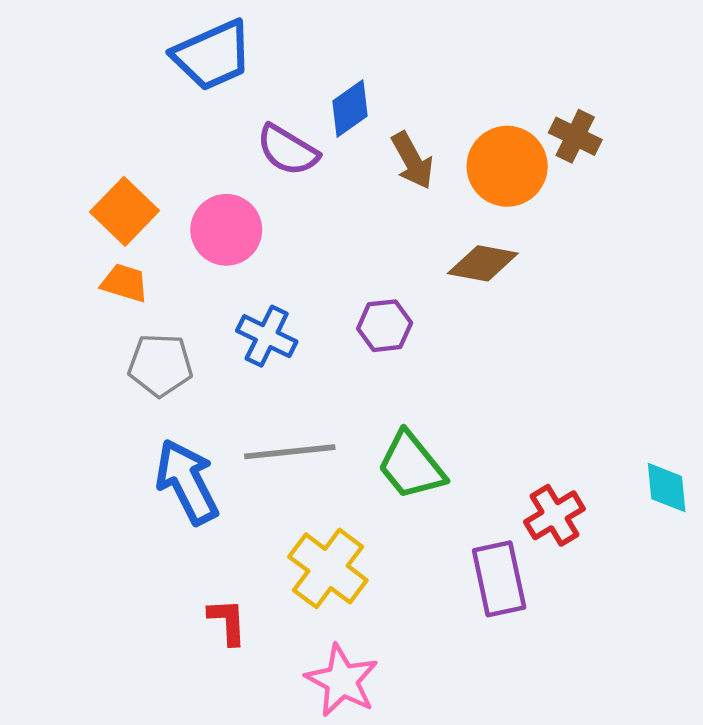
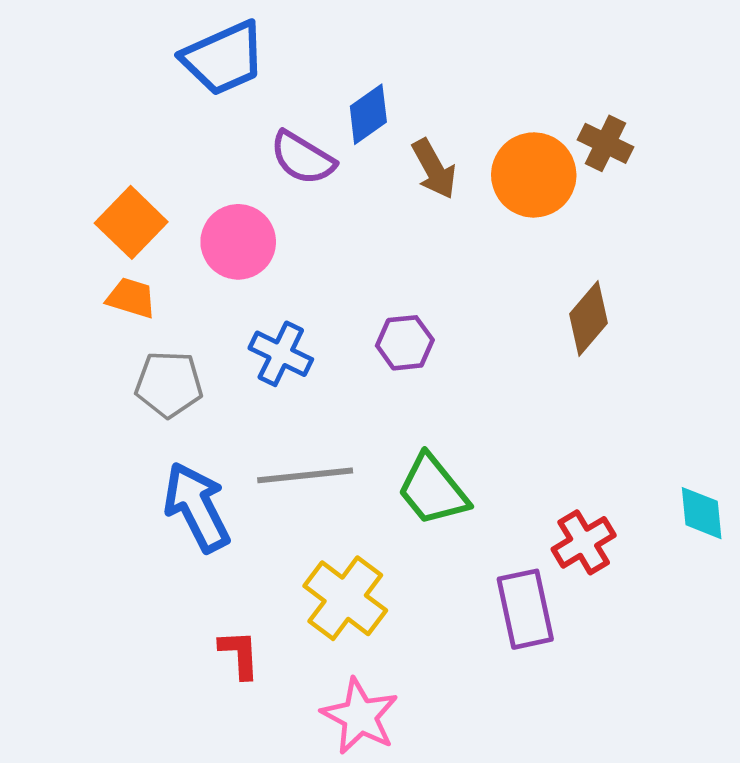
brown diamond: (483, 263) -> (588, 318), moved, turned -60

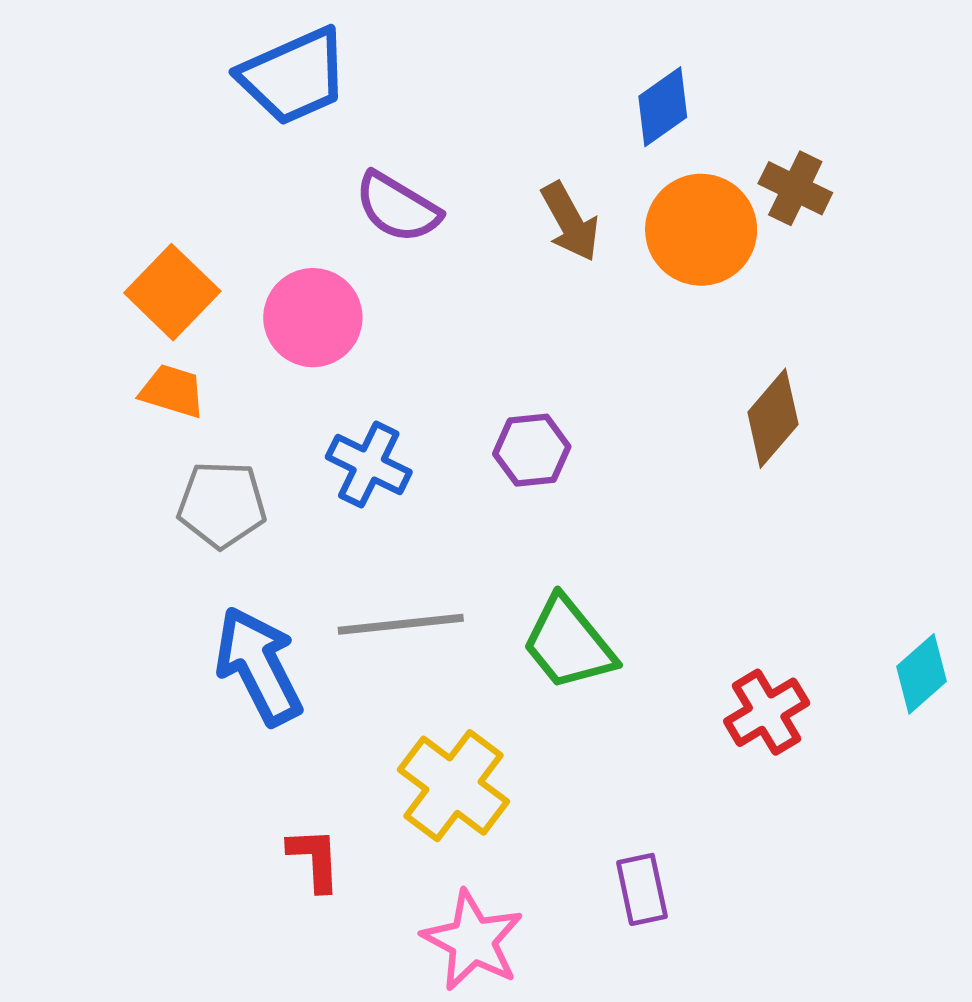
blue diamond: (368, 114) -> (663, 107), moved
cyan diamond: (702, 513) -> (922, 674), turned 54
purple rectangle: (525, 609) -> (642, 889), moved, size x0.7

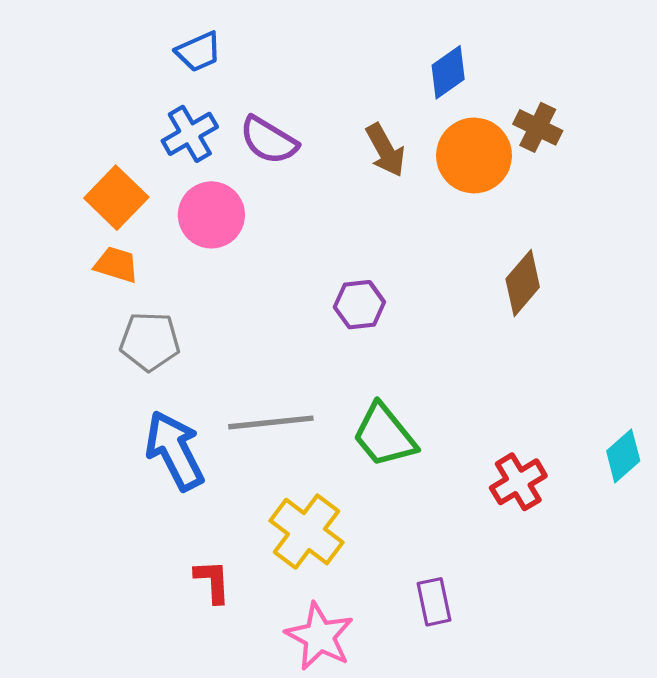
blue trapezoid: (294, 76) -> (198, 52), size x0.6
blue cross: (369, 465) -> (190, 134), moved, turned 34

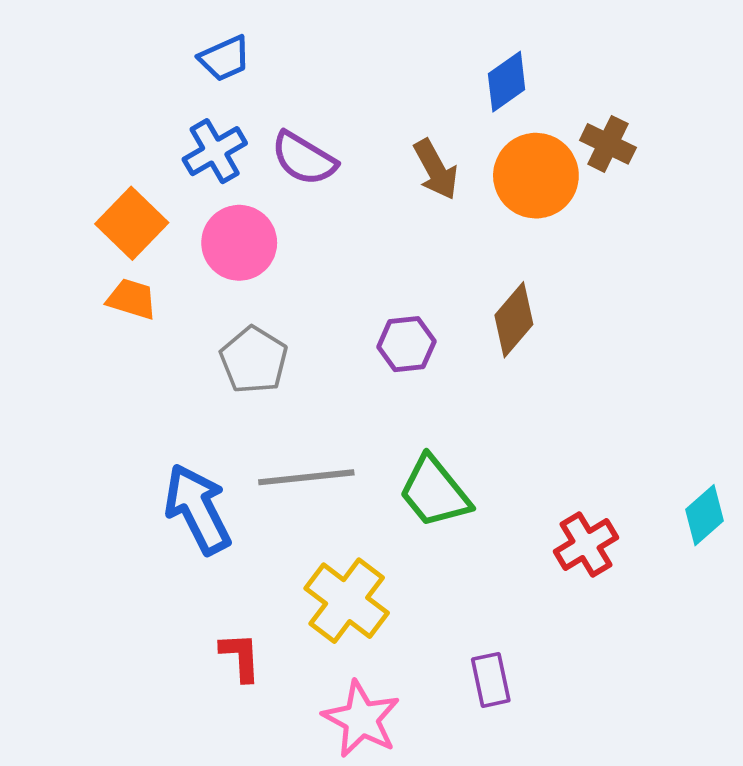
brown diamond: (523, 283) -> (514, 320), moved
gray pentagon: (150, 341) -> (254, 360), moved, turned 30

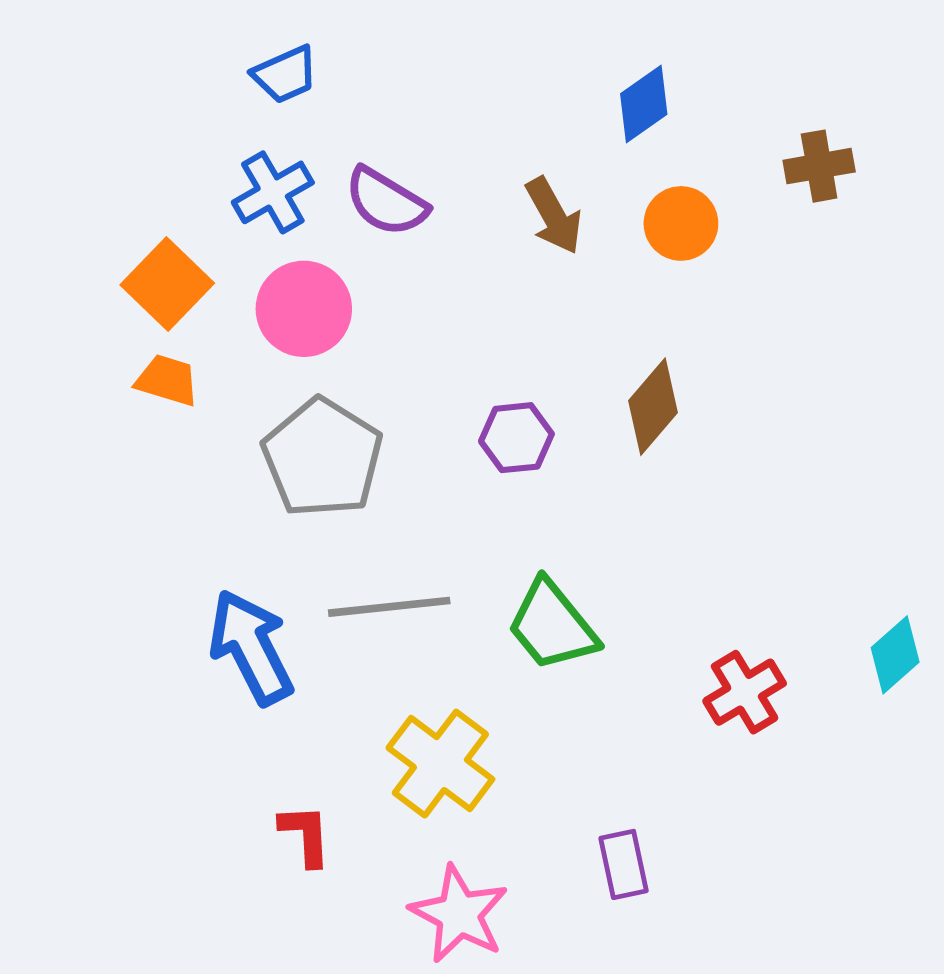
brown cross: (608, 144) -> (819, 166), moved, turned -36
orange circle: (536, 176) -> (681, 223), size x0.7
gray pentagon: (254, 360) -> (322, 458), size x1.4

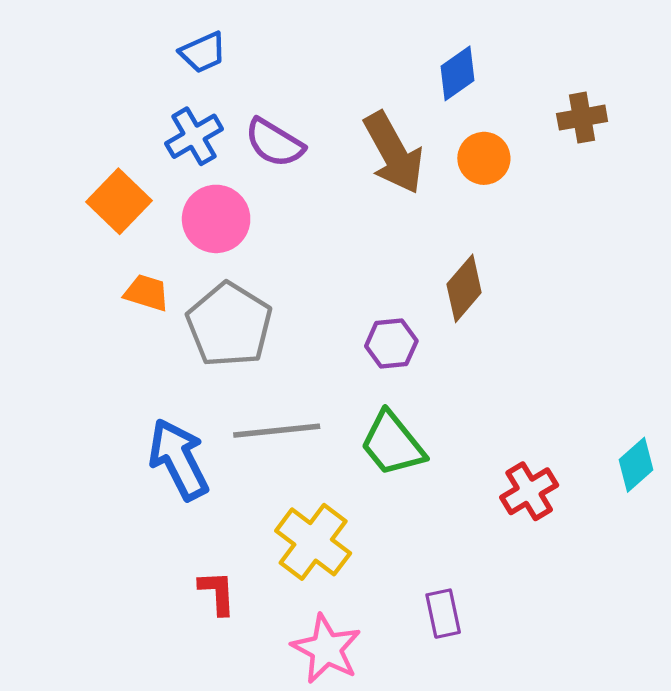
brown arrow: (554, 216) -> (394, 153), size x1.5
orange trapezoid: (167, 380) -> (147, 293), moved
purple hexagon: (516, 438) -> (391, 344), moved

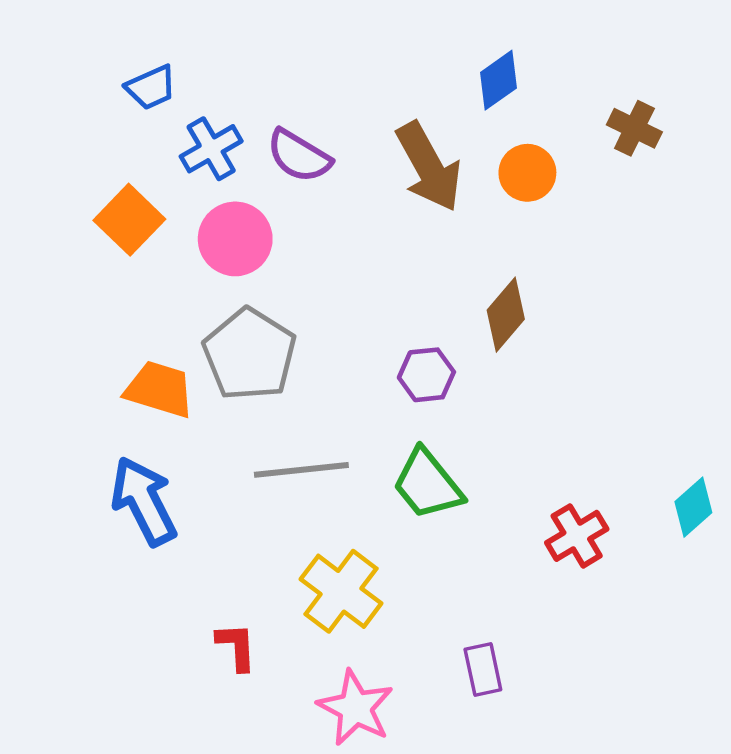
blue trapezoid: (203, 52) -> (151, 87), moved
brown cross: (582, 118) -> (634, 128), turned 36
orange trapezoid: (147, 293) -> (159, 389), moved, size x1.4
blue arrow: (179, 459) -> (144, 501), moved

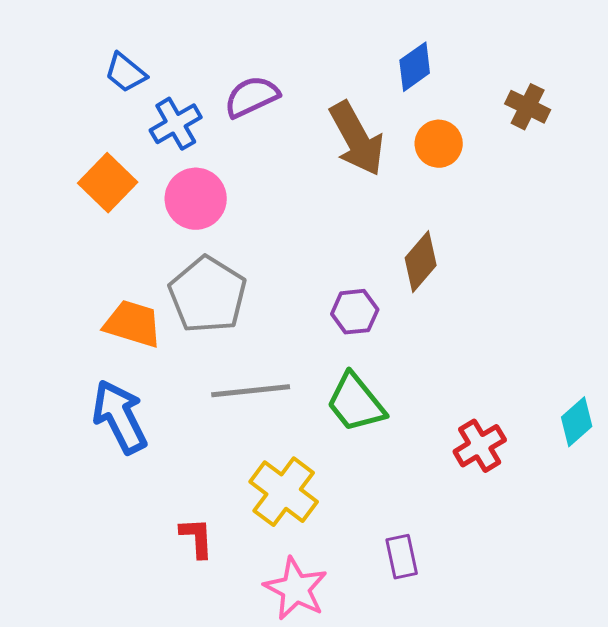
blue trapezoid: (151, 87) -> (126, 73), turned 63
purple semicircle: (299, 156) -> (252, 97), moved, turned 124

